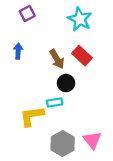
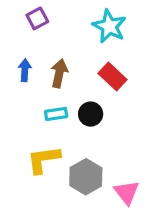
brown arrow: (57, 59) -> (59, 73), moved, turned -138
cyan rectangle: (55, 102) -> (56, 114), moved
gray hexagon: (63, 144) -> (86, 177), moved

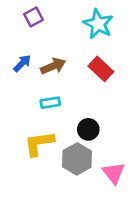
blue arrow: (25, 70) -> (22, 63), turned 42
brown arrow: (59, 73) -> (53, 66), turned 55
black circle: (91, 114) -> (88, 129), moved

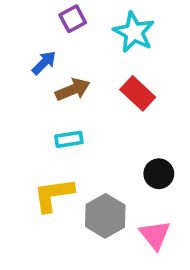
purple square: (33, 17) -> (73, 19), moved
blue arrow: (22, 63) -> (44, 63), moved
black circle: (88, 129) -> (159, 174), moved

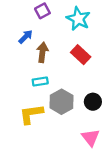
brown arrow: (73, 90) -> (42, 52), turned -60
gray hexagon: (105, 216) -> (61, 102), moved

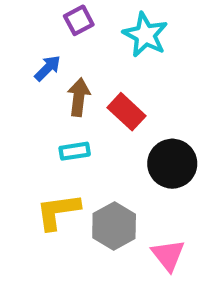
red rectangle: (81, 55) -> (127, 112), moved
gray hexagon: (61, 102) -> (114, 226), moved
black circle: (93, 102) -> (172, 164), moved, size x1.5

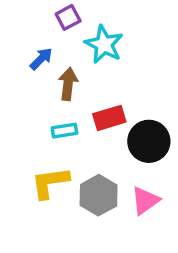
cyan star: (145, 35) -> (104, 44), moved
red rectangle: (127, 112) -> (109, 118), moved, turned -60
pink triangle: (168, 255) -> (145, 201), moved, turned 32

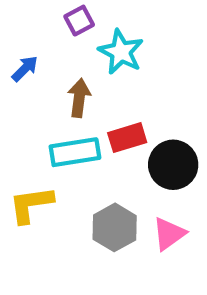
blue arrow: (41, 59) -> (25, 69), moved
cyan rectangle: (64, 131) -> (75, 152), size x1.6
yellow L-shape: (50, 183) -> (31, 204), moved

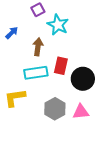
red rectangle: (127, 138) -> (61, 66), turned -60
pink triangle: (169, 234) -> (81, 112), turned 30

